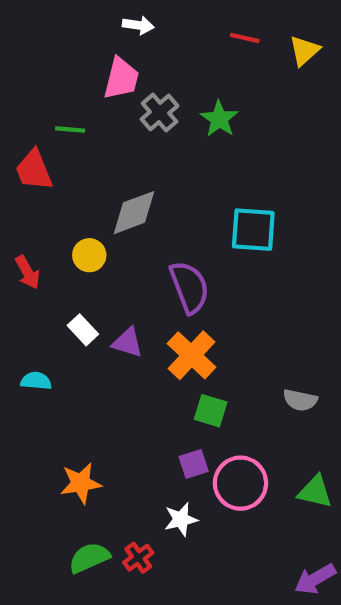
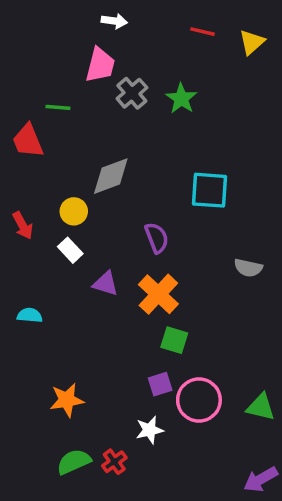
purple semicircle: (189, 287) -> (157, 238), size x0.7
white rectangle: (83, 330) -> (70, 250), moved
gray semicircle: (300, 400) -> (248, 268), moved

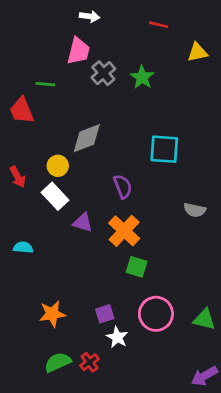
yellow triangle: (252, 42) -> (197, 52), moved, turned 30
white rectangle: (70, 250) -> (55, 196), size x1.4
purple square: (160, 384) -> (105, 314), moved
white star: (150, 430) -> (117, 337), turned -30

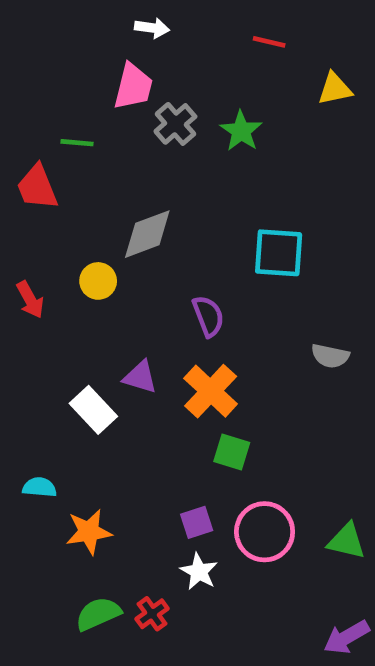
white rectangle: (55, 196) -> (93, 410), moved
cyan semicircle: (23, 247) -> (40, 487), moved
purple square: (105, 314) -> (197, 522), moved

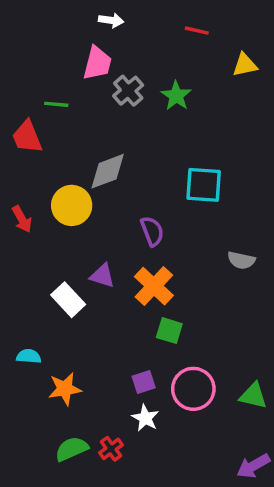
yellow circle: (98, 281) -> (72, 205), size x1.5

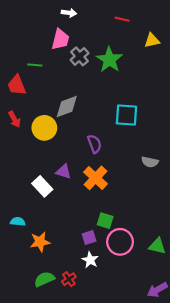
green star: (176, 96) -> (109, 60), size x1.4
red arrow: (22, 219) -> (15, 119), moved
green square: (169, 331) -> (105, 221), moved

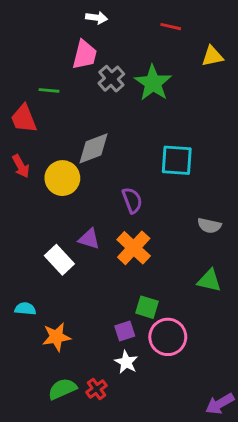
green triangle: (157, 246) -> (209, 280), moved

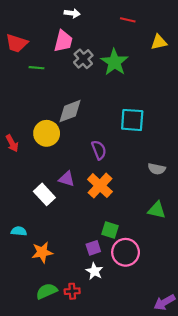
red trapezoid: (24, 119) -> (17, 43), moved, turned -50
red arrow: (21, 166) -> (12, 143), moved
red cross: (97, 389) -> (72, 291), turned 32

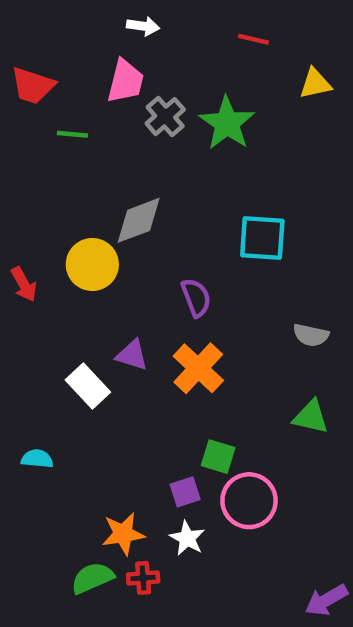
orange star: (42, 252) -> (123, 534), moved

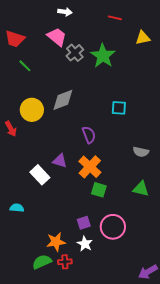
pink trapezoid: (125, 81) -> (57, 37), turned -65
green line: (72, 134) -> (25, 66), moved, turned 40
cyan square: (262, 238) -> (119, 108), size x0.7
yellow circle: (92, 264) -> (32, 110), moved
green square: (218, 457) -> (99, 190), moved

